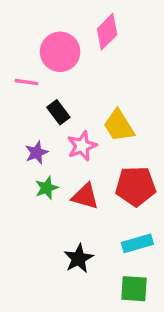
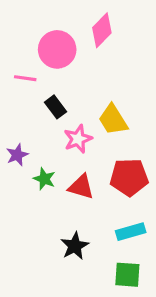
purple star: (37, 153) -> (17, 155), moved
green star: (47, 188) -> (44, 179), turned -30

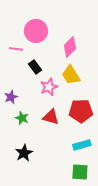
pink diamond: (102, 30) -> (70, 47), moved
green star: (44, 179) -> (22, 118), moved
black star: (75, 246) -> (24, 153), moved

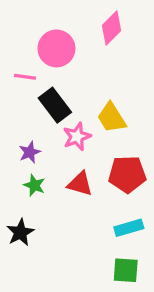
pink diamond: (70, 47) -> (112, 28), moved
black rectangle: (35, 67) -> (55, 105), size x1.5
purple star: (11, 97) -> (30, 152), moved
black star: (24, 153) -> (20, 232), moved

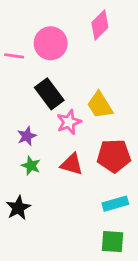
pink line: (25, 77) -> (14, 56), moved

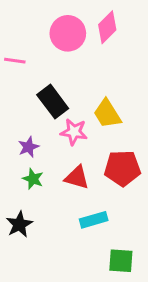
pink circle: (51, 43) -> (68, 33), moved
pink star: (69, 122) -> (74, 132), turned 30
cyan rectangle: (115, 204) -> (94, 220), moved

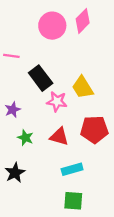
pink line: (15, 61) -> (11, 56), moved
purple star: (28, 147) -> (13, 110), moved
green square: (121, 261) -> (73, 201), moved

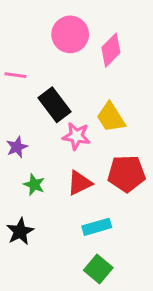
pink diamond: (83, 21) -> (111, 50), moved
red triangle: (59, 136) -> (80, 183), turned -42
green square: (73, 201) -> (98, 269), turned 36

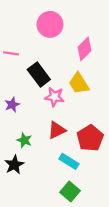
pink diamond: (111, 50) -> (85, 49), moved
red pentagon: (126, 174) -> (90, 138), moved, turned -30
green star: (34, 185) -> (24, 140), moved
cyan rectangle: (97, 227) -> (69, 161), turned 48

